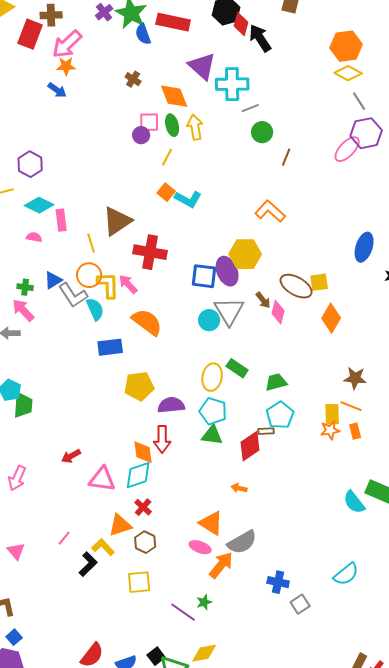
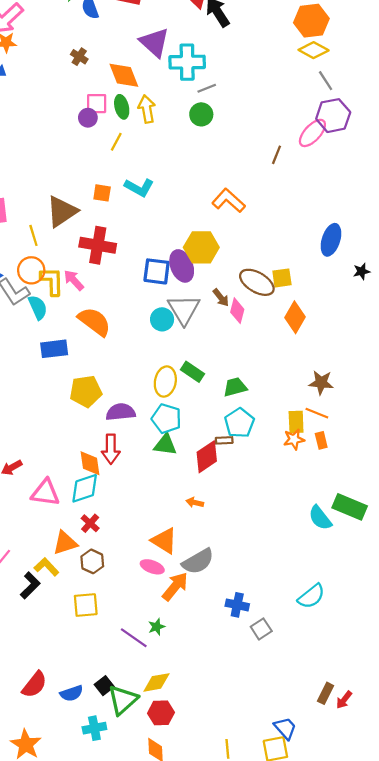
green circle: (262, 132) -> (201, 114), moved
brown line: (286, 157) -> (276, 155), moved
orange square: (166, 192) -> (102, 193), moved, turned -30

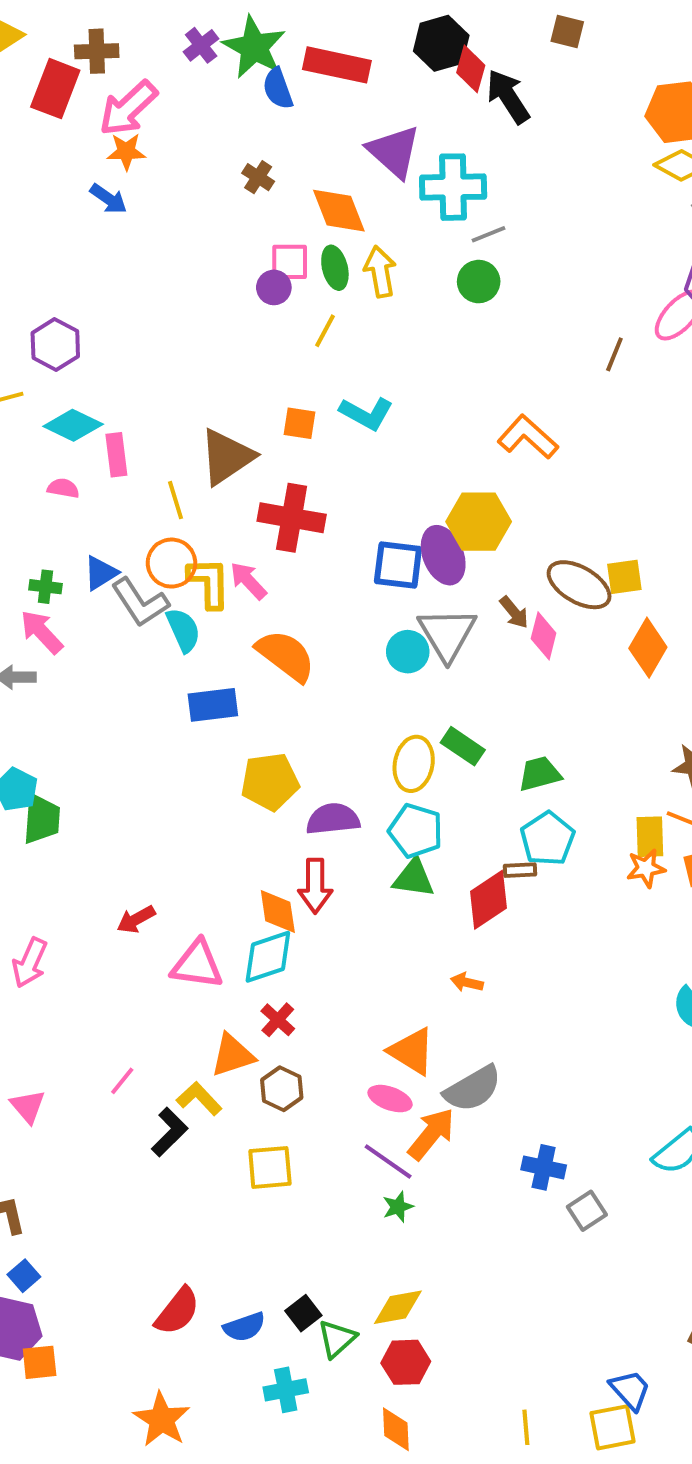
purple line: (134, 638) -> (388, 1162), moved
green triangle: (123, 700) -> (337, 1339), size x0.7

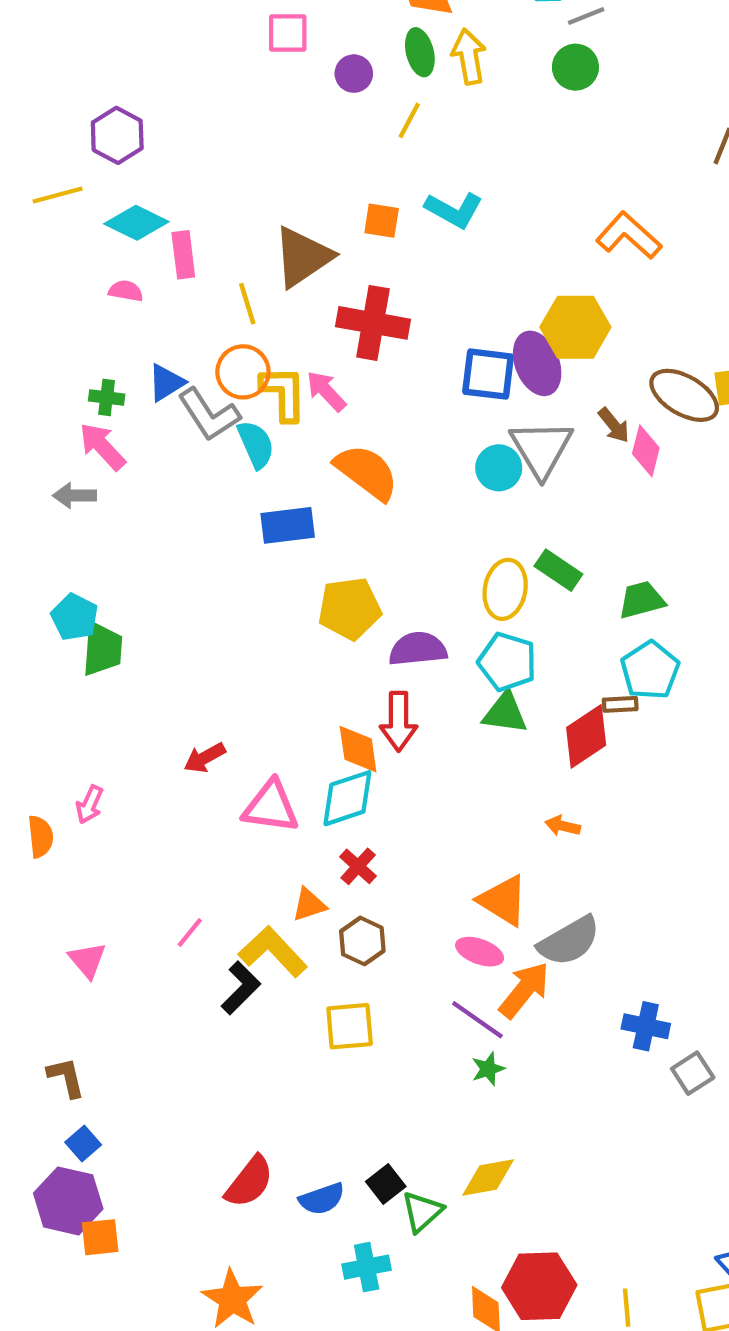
pink square: (290, 262) -> (288, 33), moved
pink arrow: (30, 963) -> (90, 805), size x0.7
orange triangle: (233, 1055) -> (309, 905), size x0.7
yellow L-shape: (199, 1099) -> (273, 952), size x1.4
red hexagon: (406, 1362) -> (539, 1286), moved, size x1.4

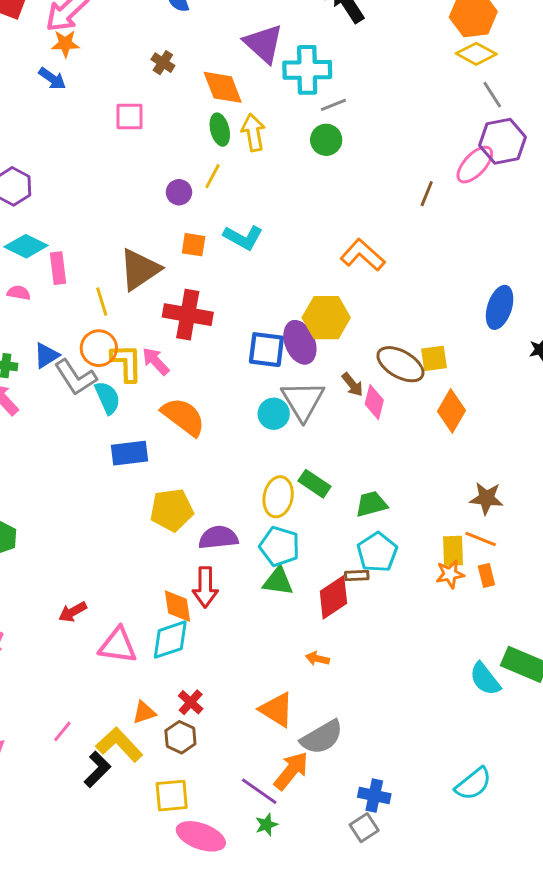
purple circle: (354, 74) -> (179, 192), moved
red cross: (358, 866) -> (191, 702), moved
pink ellipse: (480, 952) -> (201, 836), moved, size x1.5
gray square: (693, 1073) -> (364, 828), moved

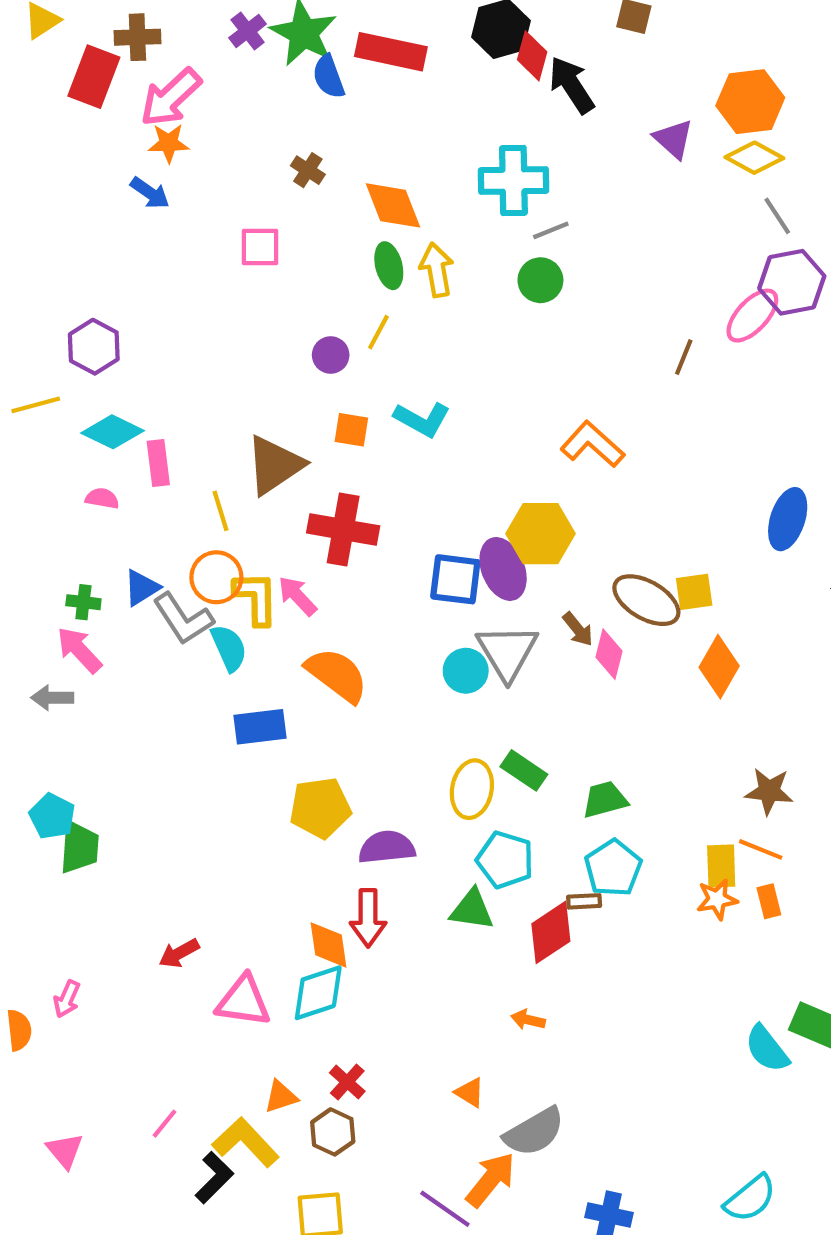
purple triangle: (263, 44) -> (673, 139), moved, size x0.7
cyan pentagon: (280, 546) -> (505, 860), moved
orange triangle: (277, 710) -> (470, 1092), size x0.6

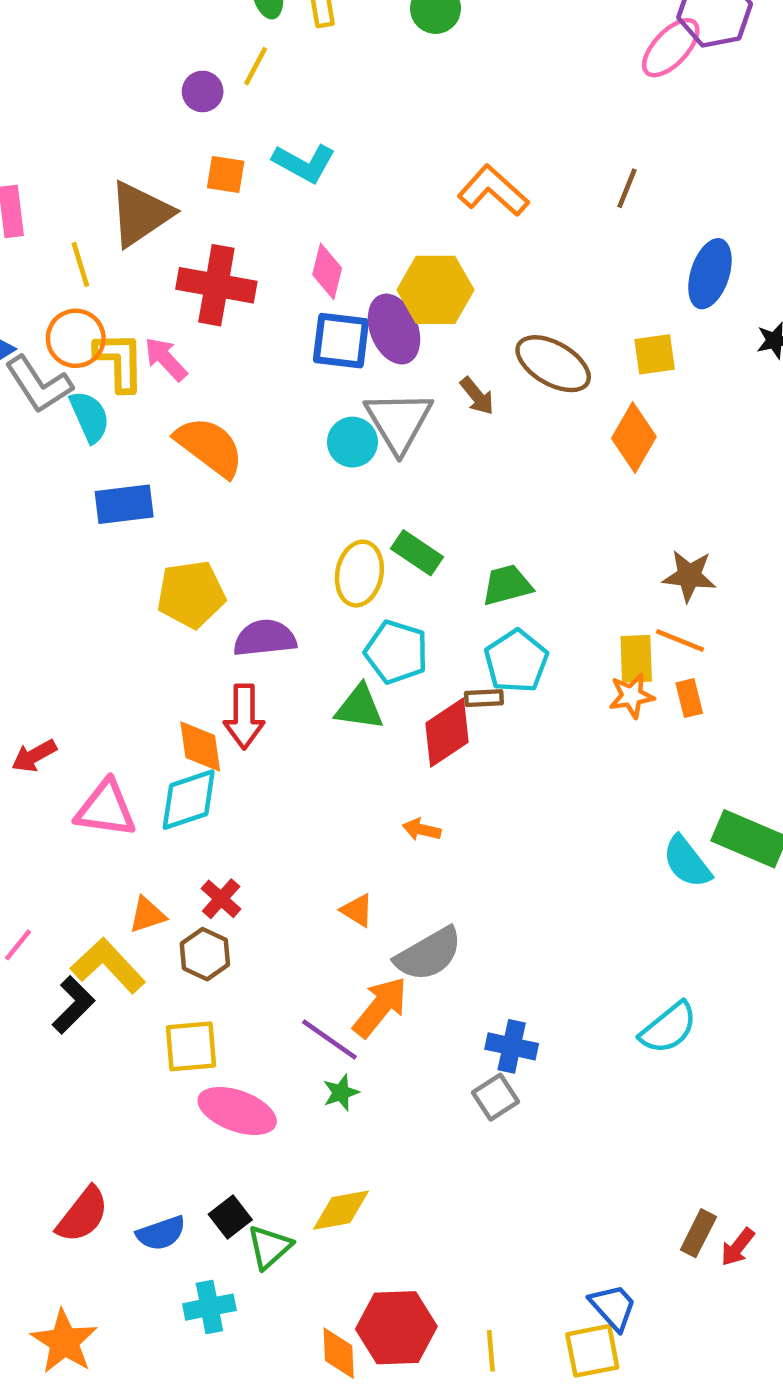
brown line: (684, 357) -> (627, 188), moved
yellow square: (694, 592) -> (655, 354), moved
pink diamond: (609, 654) -> (327, 271), moved

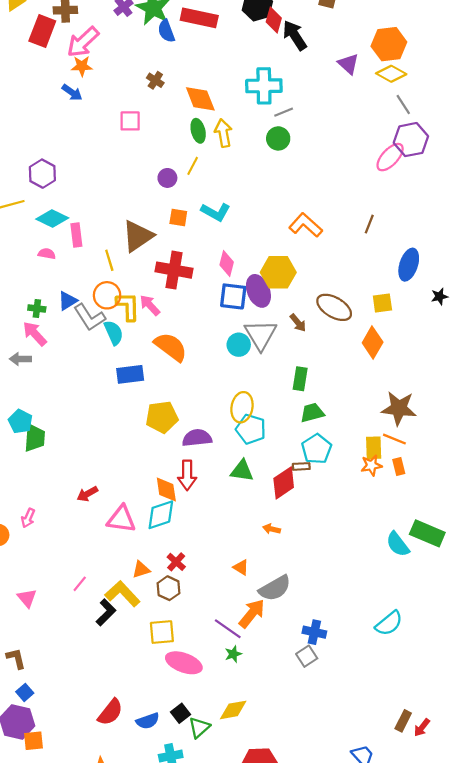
green rectangle: (417, 553) -> (300, 379), moved, turned 65
brown star: (689, 576) -> (399, 408), size x1.4
cyan pentagon: (396, 652) -> (251, 429), moved

